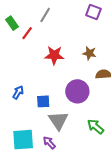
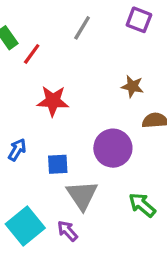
gray line: (45, 15) -> (82, 28), moved
red star: (54, 55) -> (53, 101), moved
cyan square: (23, 140) -> (25, 226), turned -35

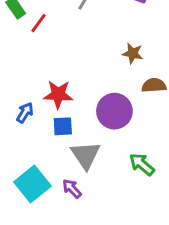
red star: (53, 101) -> (58, 94), moved

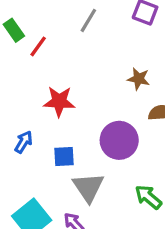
red star: (58, 94) -> (59, 101), moved

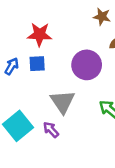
blue square: (64, 157) -> (37, 64), moved

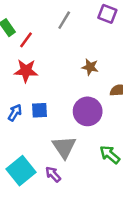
brown star: (102, 17) -> (90, 67), moved
red star: (40, 34) -> (26, 71), moved

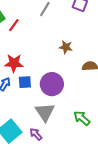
red star: (26, 71) -> (14, 63), moved
purple circle: (88, 111) -> (52, 84), moved

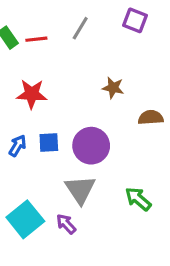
red line: (14, 25) -> (36, 39), moved, turned 48
red star: (14, 63) -> (32, 94), moved

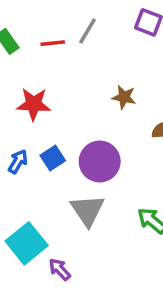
red line: (36, 39) -> (53, 43), moved
blue square: (49, 143) -> (53, 158), turned -30
purple arrow: (66, 224) -> (60, 269), moved

